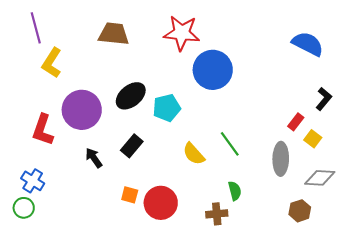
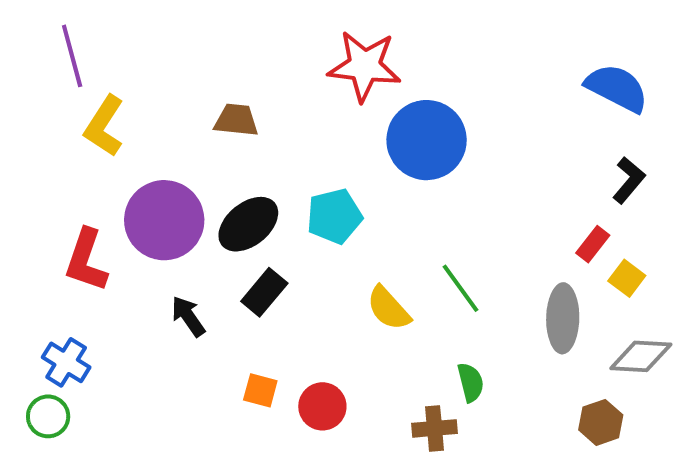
brown trapezoid: (114, 34) -> (236, 120), moved, size x0.7
black ellipse: (131, 96) -> (248, 224), moved
black L-shape: (324, 99) -> (629, 180), moved
red circle: (161, 203) -> (322, 406), size x0.7

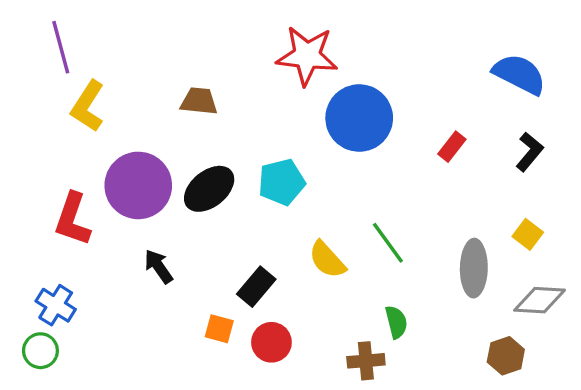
red rectangle: (593, 244) -> (452, 147), moved
black rectangle: (264, 292) -> (256, 287), moved

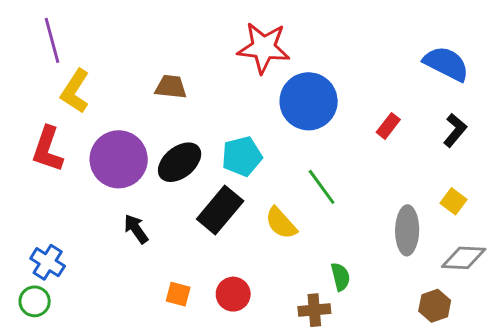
red L-shape: (73, 219) -> (48, 149), moved
green line: (388, 243) -> (322, 187), moved
black rectangle: (256, 287) -> (220, 210), moved, size x1.4
orange square: (219, 329) -> (178, 294), moved

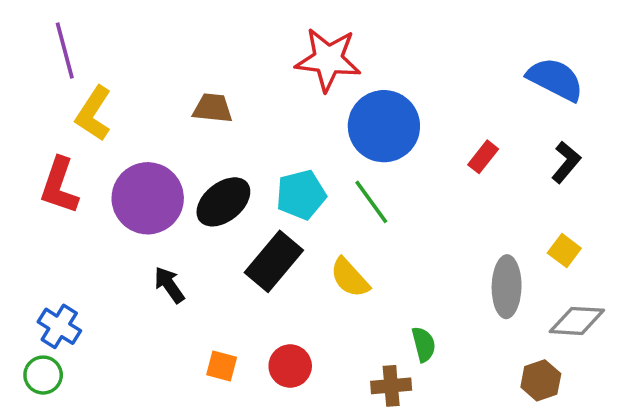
green line: (322, 187) -> (371, 202), moved

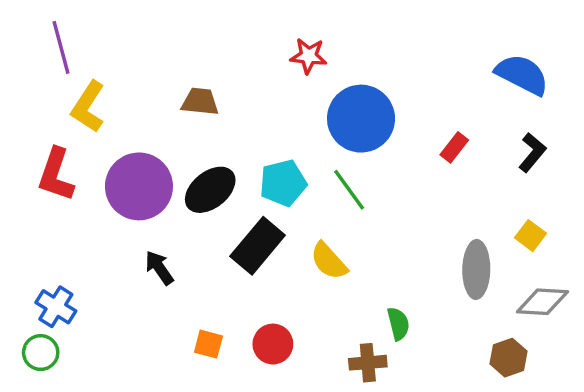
red star: (328, 59) -> (308, 56), size x0.6

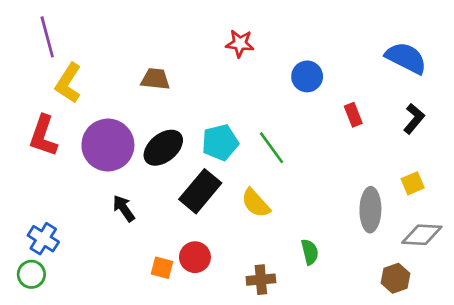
blue circle: (361, 119) -> (307, 76), moved, size x0.6
red rectangle: (454, 147) -> (353, 115), turned -60
yellow square: (531, 236) -> (413, 183), turned 30
red circle: (273, 344) -> (195, 257), moved
brown cross: (368, 363) -> (261, 280), moved

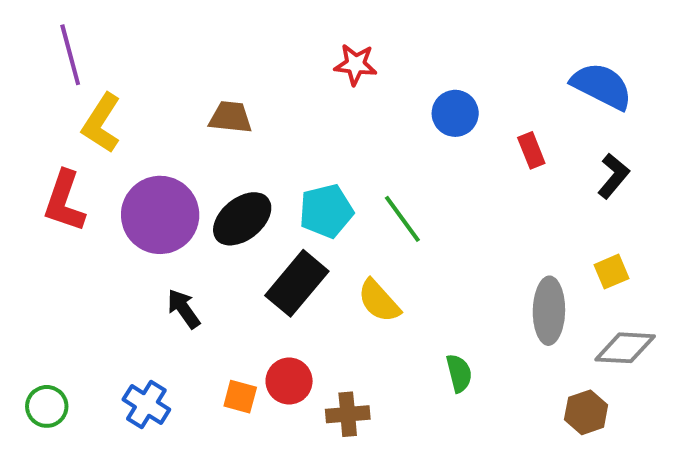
red rectangle: (353, 115) -> (531, 150), moved
blue cross: (43, 239) -> (146, 404), moved
brown cross: (261, 280) -> (348, 414), moved

